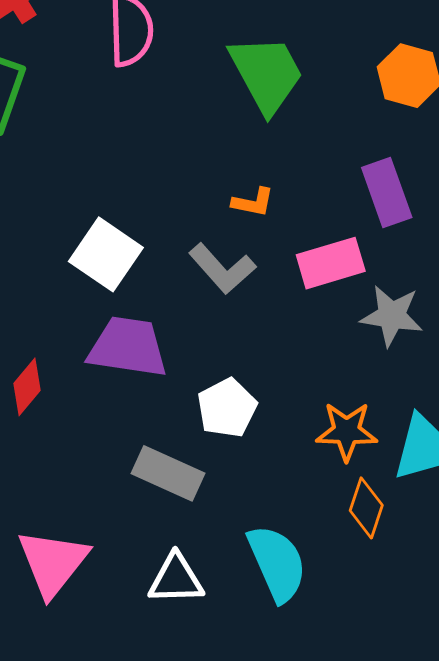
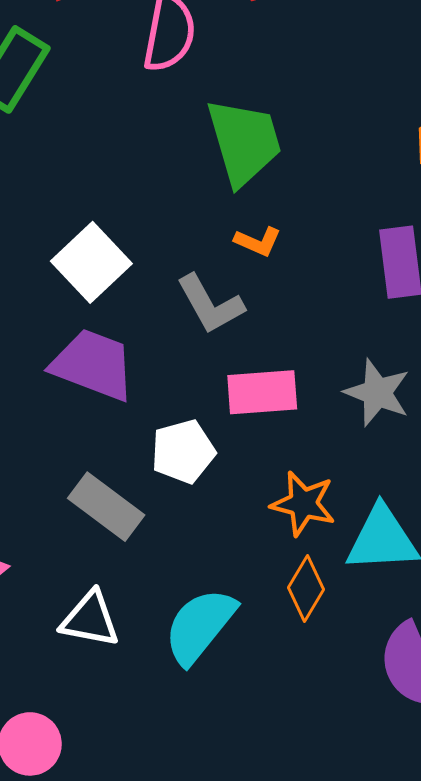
green trapezoid: (266, 74) -> (244, 142), moved
pink rectangle: (331, 263) -> (262, 392), moved
cyan semicircle: (277, 563) -> (200, 626), turned -130

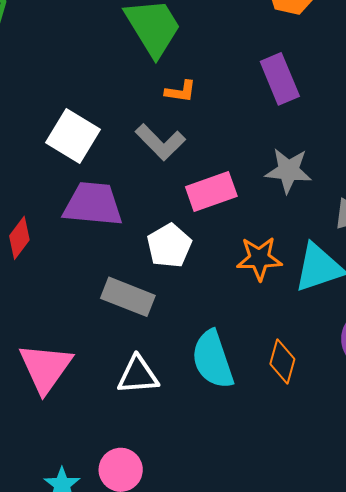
orange diamond: (306, 589) -> (282, 361), moved
cyan semicircle: (200, 626) -> (213, 359), turned -42

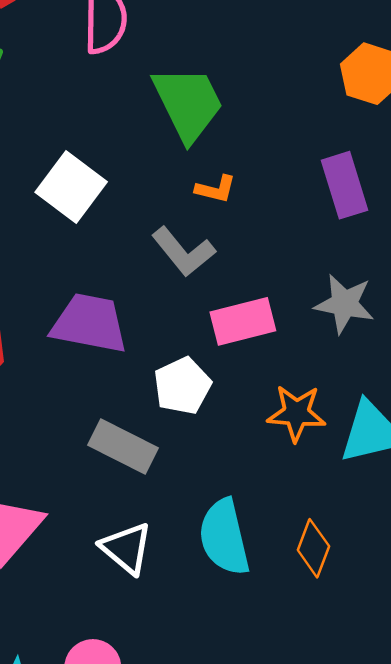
white square: (73, 136) -> (71, 187), moved
white triangle: (138, 375) -> (126, 548), turned 39

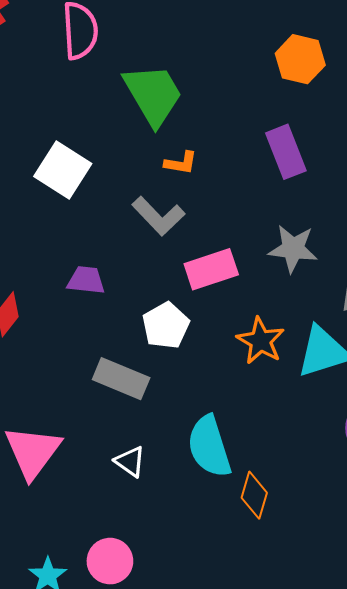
purple trapezoid: (89, 323) -> (86, 280), size x0.6
orange star: (296, 413) -> (261, 341), turned 30
white triangle: (126, 548) -> (130, 462), size x0.7
orange diamond: (313, 548) -> (254, 495), moved

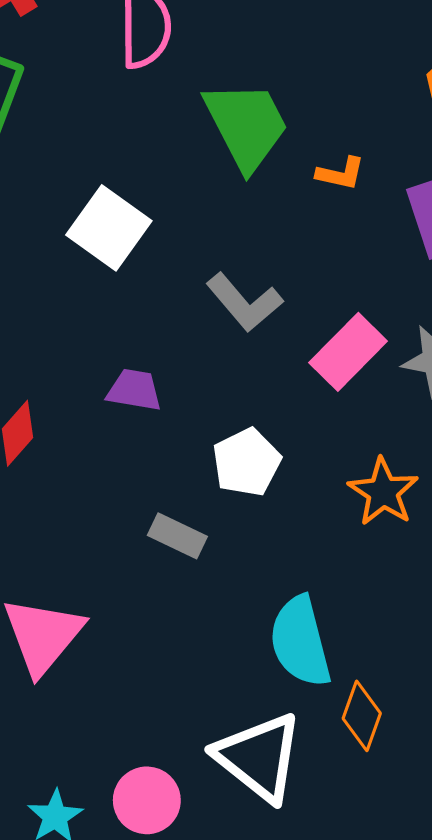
orange L-shape: (181, 163) -> (341, 174), moved
pink rectangle: (211, 269) -> (348, 352), moved, turned -30
gray rectangle: (121, 379) -> (177, 536), size x0.7
white triangle: (130, 462) -> (259, 757), moved, size x2.0

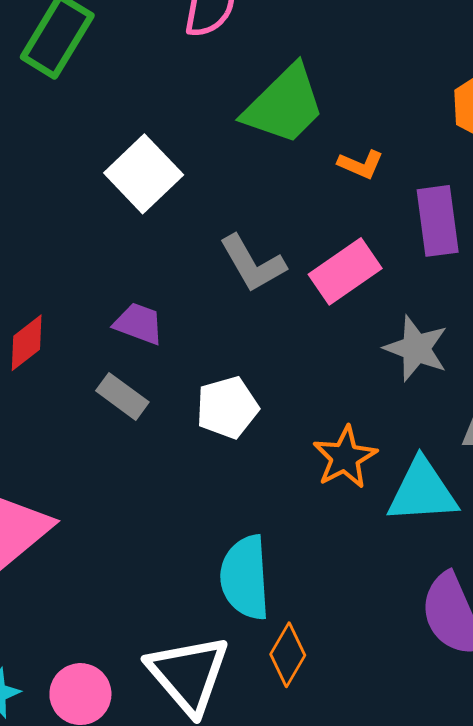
green trapezoid: (246, 125) -> (284, 105), turned 62
pink rectangle: (348, 352) -> (345, 271), moved
gray rectangle: (177, 536) -> (122, 396), moved

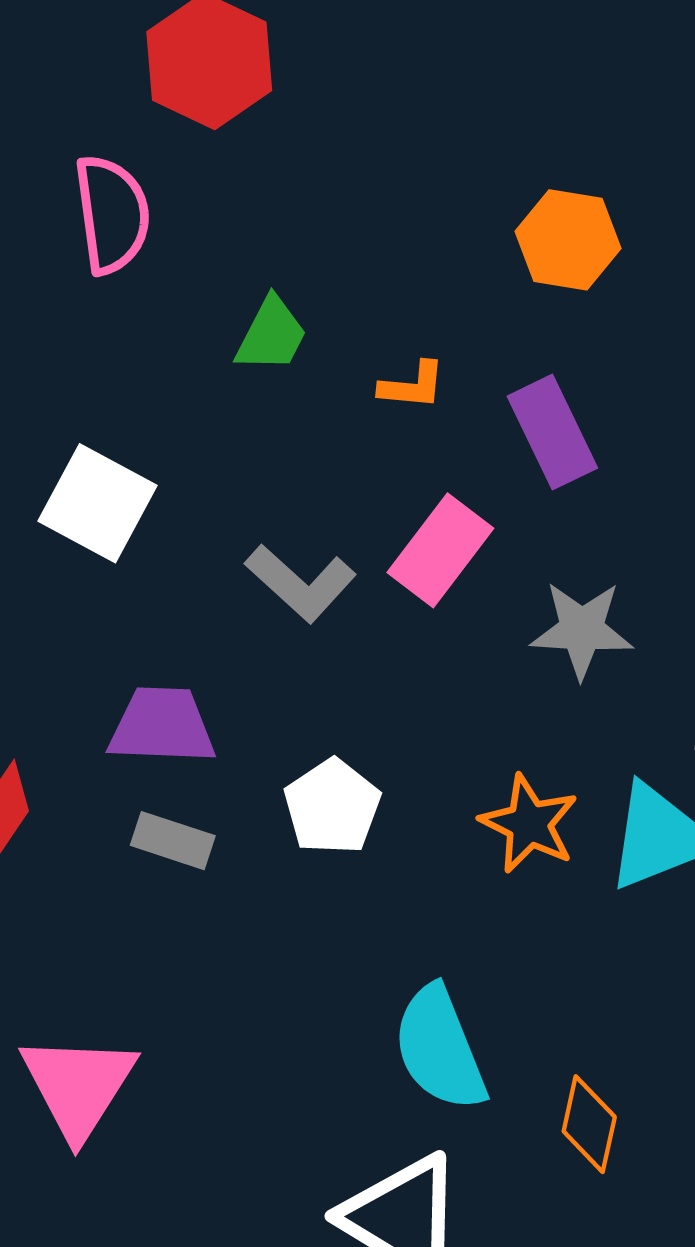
green trapezoid: (284, 105) -> (271, 335), size x0.6
purple trapezoid: (139, 324) -> (162, 726), size x1.4
orange diamond: (288, 655) -> (589, 1124), moved

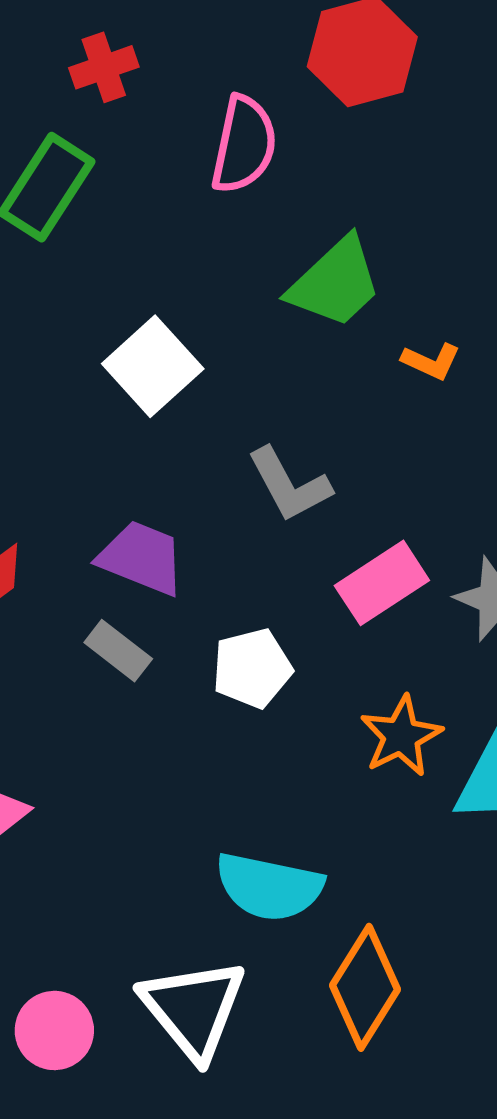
green trapezoid: (271, 335) -> (335, 283), size x1.5
pink rectangle: (440, 550) -> (382, 583), moved
cyan semicircle: (440, 1048) -> (269, 887), turned -76
orange diamond: (589, 1124) -> (365, 987), size x1.5

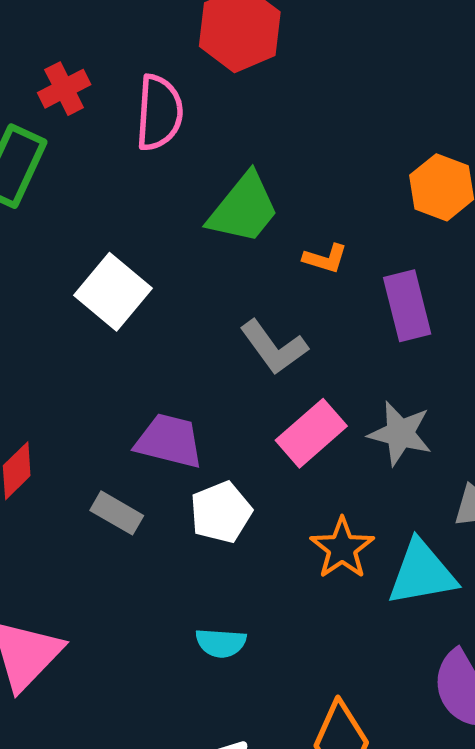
red cross: (104, 67) -> (64, 89), moved
gray L-shape: (289, 485) -> (274, 347), moved
purple trapezoid: (141, 558) -> (169, 441), moved
cyan semicircle: (269, 887) -> (221, 643), moved, size x0.6

